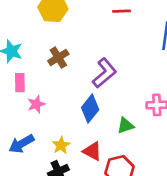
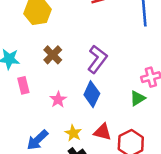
pink star: (36, 104) -> (58, 99), moved
green triangle: (125, 126) -> (138, 98), moved

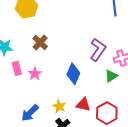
purple L-shape: (97, 59) -> (98, 50), moved
pink star: (58, 99) -> (35, 74), moved

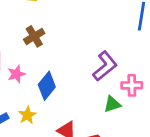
blue diamond: (73, 74) -> (47, 86), moved
yellow star: (59, 106) -> (27, 115), moved

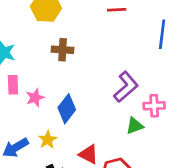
brown cross: (34, 36) -> (63, 50), moved, turned 36

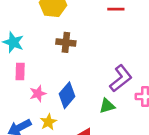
pink star: (35, 98) -> (38, 94), moved
green triangle: (135, 126) -> (107, 106), moved

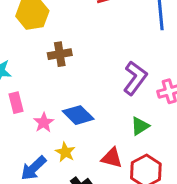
blue diamond: (67, 95) -> (78, 115), turned -70
green triangle: (107, 106) -> (140, 126), moved

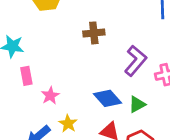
brown cross: (60, 54) -> (94, 33), moved
blue diamond: (78, 115) -> (107, 98), moved

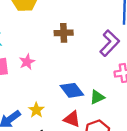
purple L-shape: (136, 61) -> (110, 43), moved
pink star: (50, 96) -> (27, 62), moved

